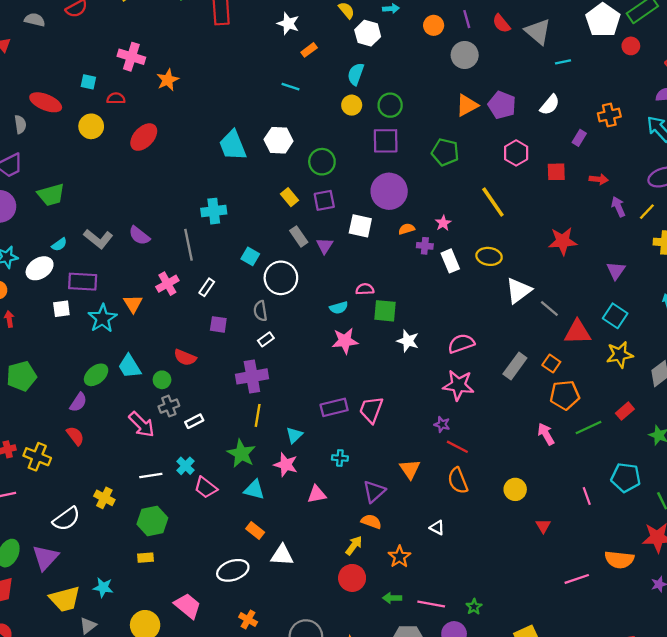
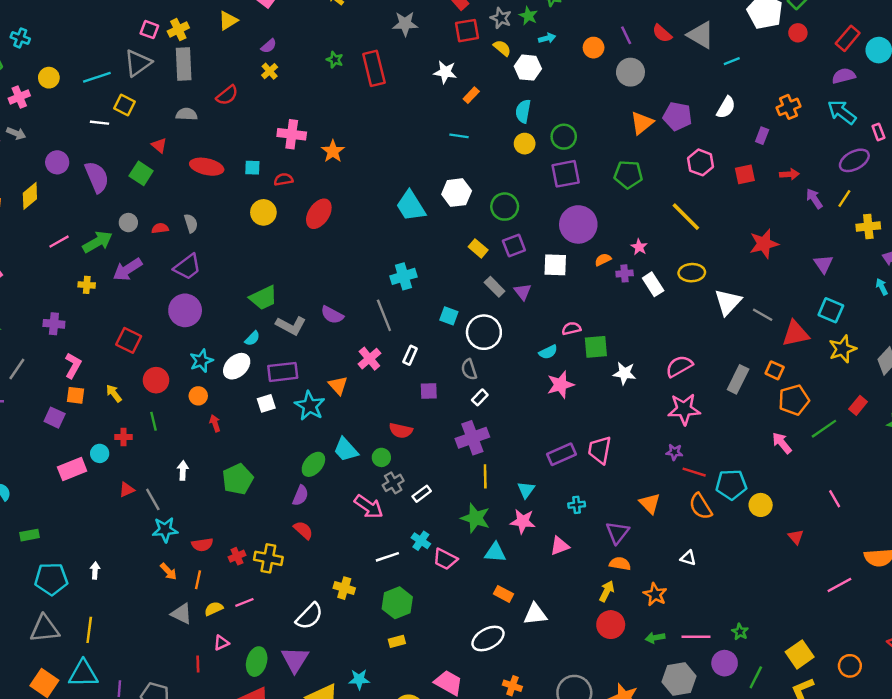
red ellipse: (46, 102) -> (207, 167), moved
green trapezoid: (51, 195) -> (263, 298), moved
cyan pentagon: (626, 478) -> (731, 485), moved

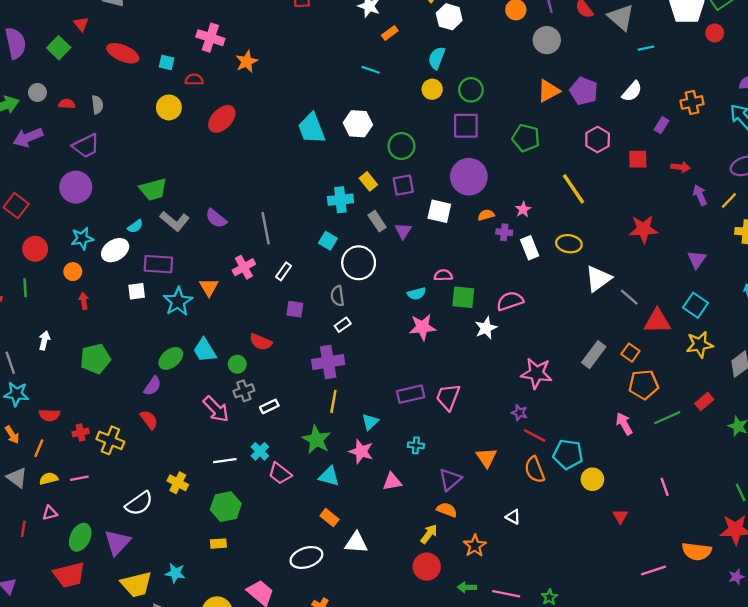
cyan cross: (403, 276) -> (340, 200), moved
pink semicircle: (679, 366) -> (510, 301), moved
white star: (624, 373) -> (486, 328), turned 30

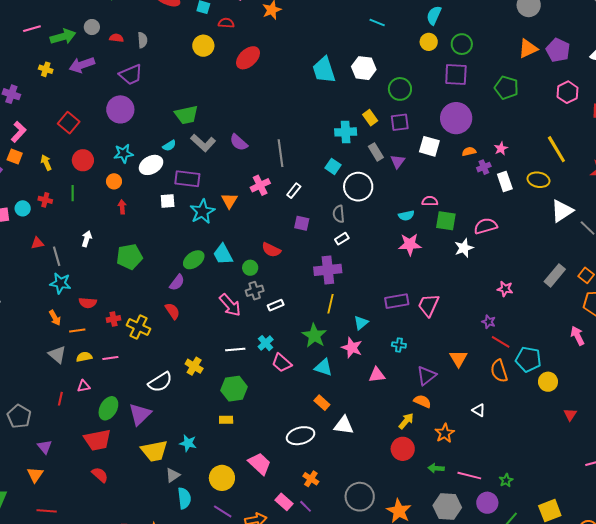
yellow line: (574, 189) -> (556, 149), moved
purple cross: (504, 232) -> (484, 167), turned -32
pink star: (536, 373) -> (505, 289), size x0.6
orange line: (39, 448) -> (77, 330), turned 56

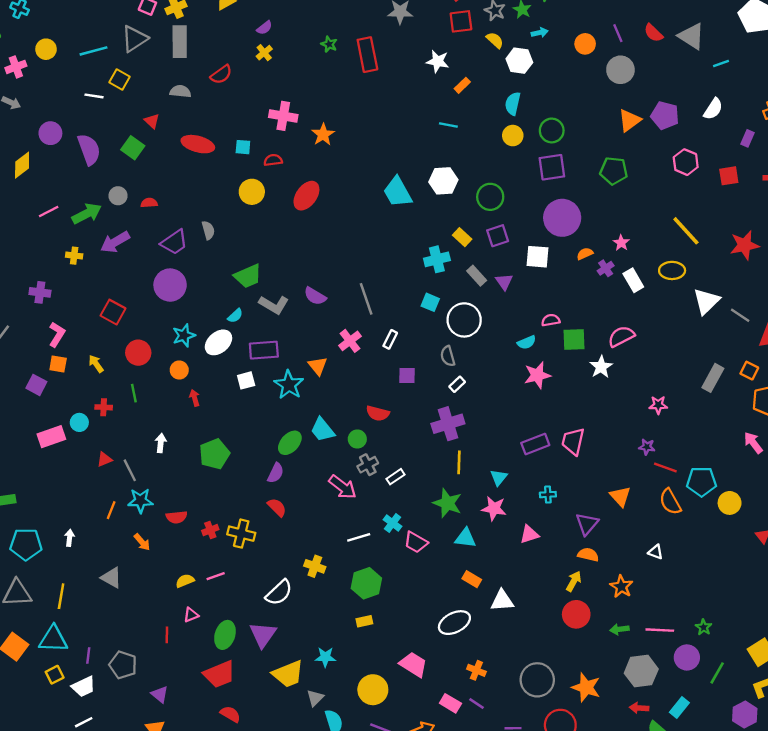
gray semicircle: (142, 40) -> (208, 230), moved
orange line: (77, 330) -> (111, 510), moved, turned -49
gray triangle: (57, 355) -> (111, 578), moved

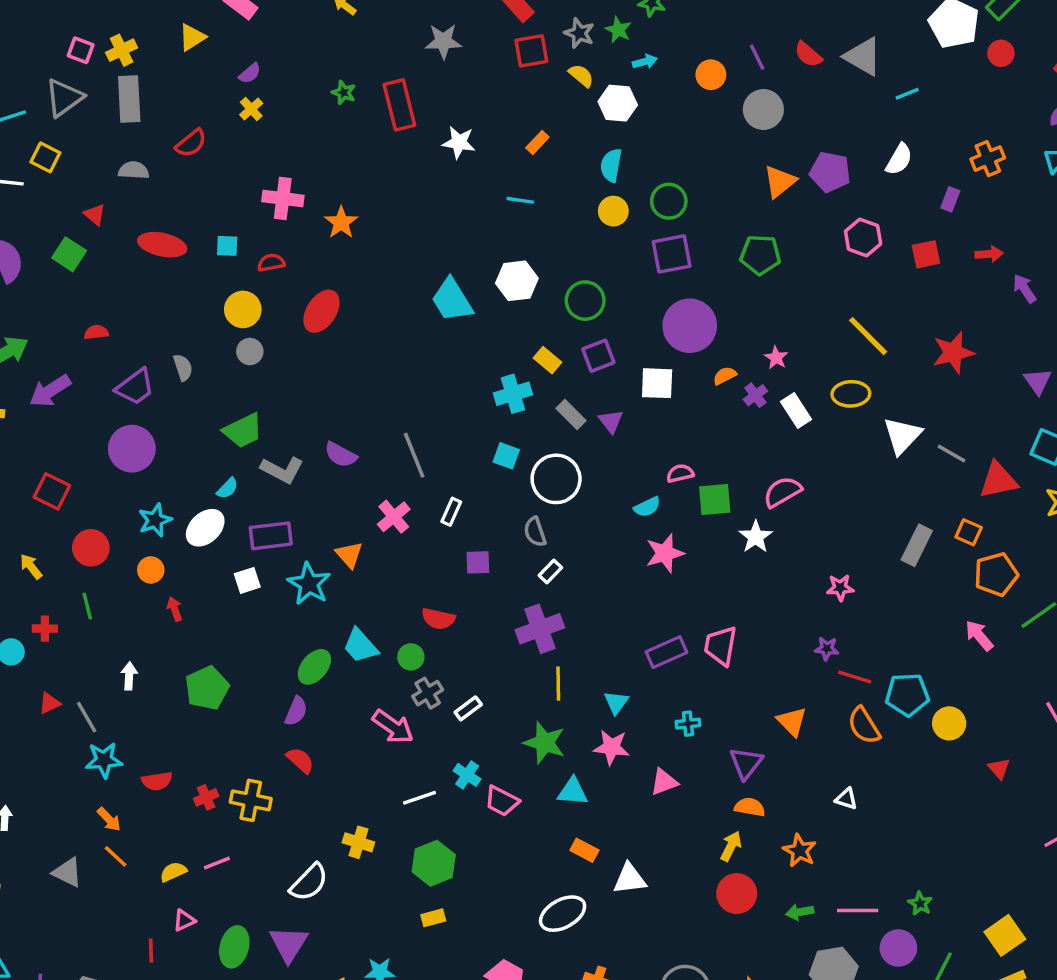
white star: (438, 61) -> (459, 142), moved
gray circle: (118, 196) -> (250, 352), moved
orange line: (111, 510) -> (116, 856), moved, turned -66

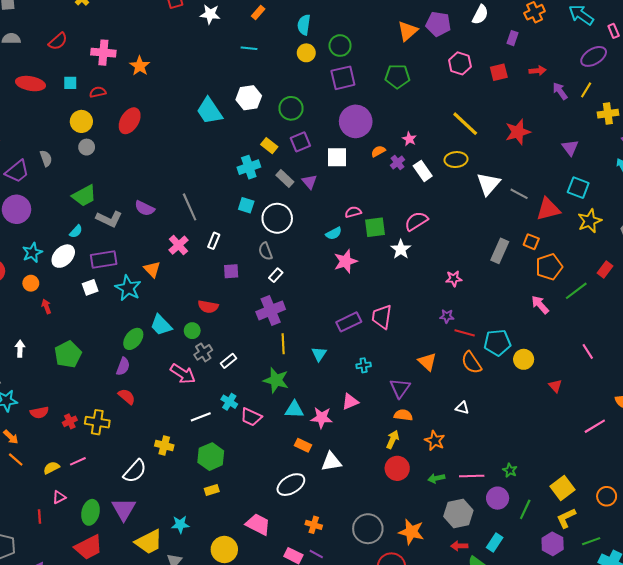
red semicircle: (191, 143) -> (58, 41), moved
pink star: (611, 747) -> (322, 418), moved

